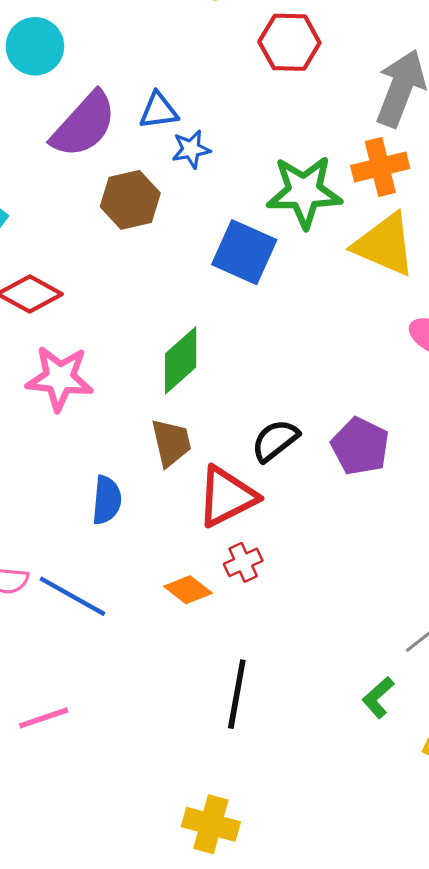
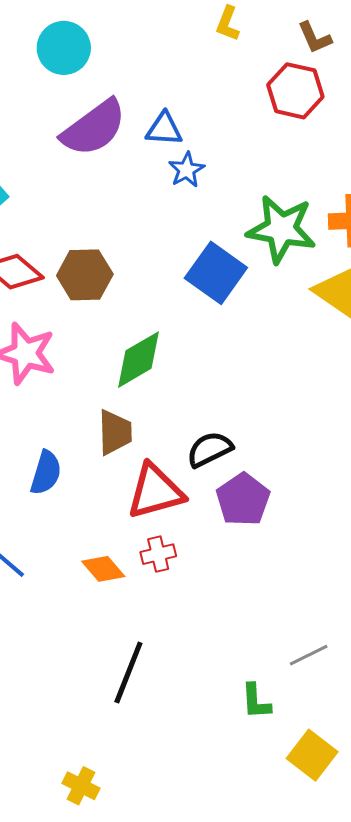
blue star: (191, 149) -> (187, 170), turned -30
brown hexagon: (130, 200) -> (85, 275), moved
purple pentagon: (360, 446) -> (243, 500), moved
green L-shape: (378, 697) -> (256, 701), turned -63
yellow cross: (211, 824) -> (81, 786), size x0.7

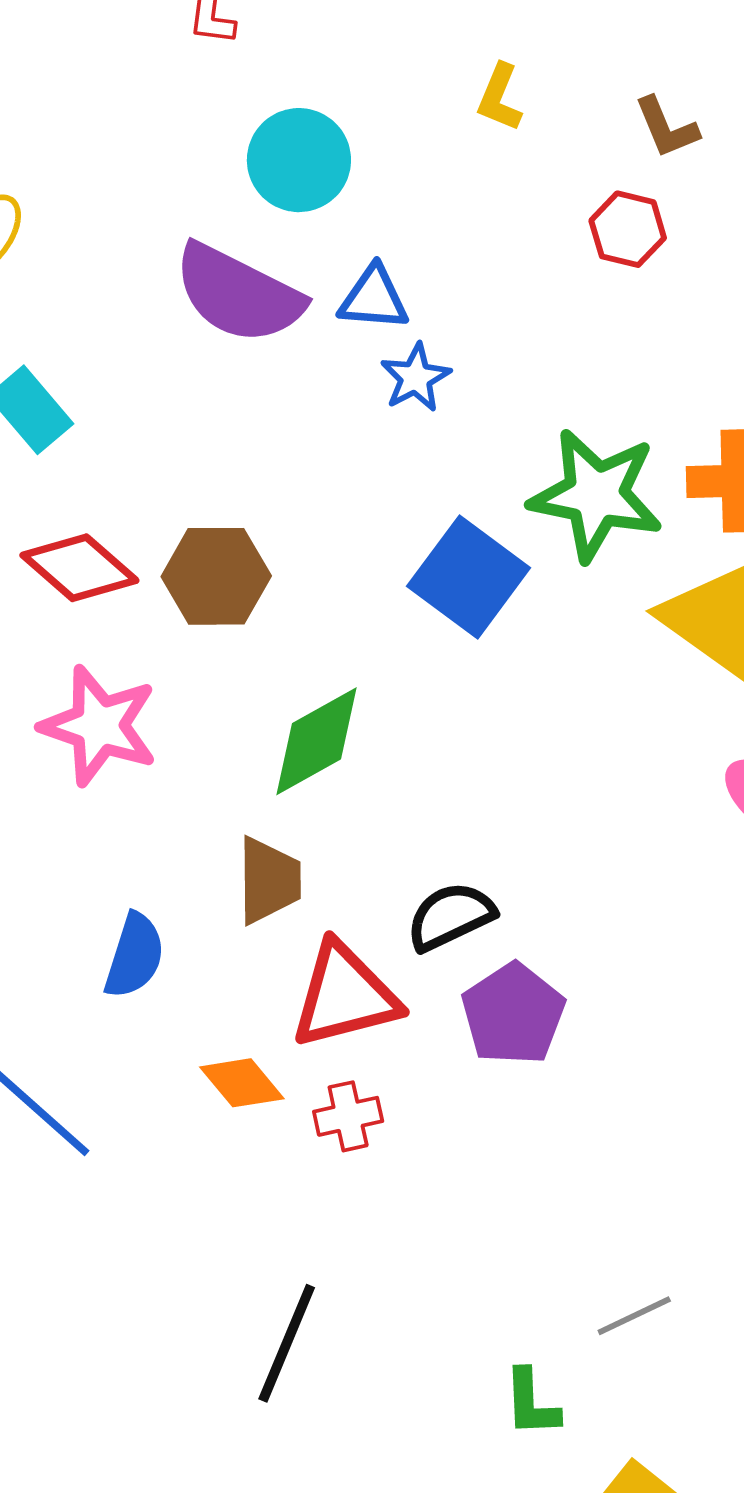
cyan circle: (64, 48) -> (299, 160), moved
red hexagon: (295, 91) -> (628, 229), size x0.7
purple semicircle: (94, 128) -> (238, 294), turned 62
orange diamond: (103, 569) -> (242, 1083), moved

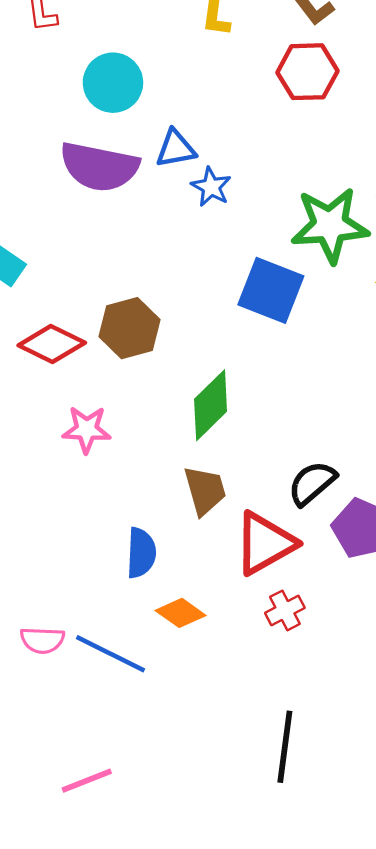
red hexagon: (628, 229) -> (307, 72), size x1.4
pink star: (99, 726) -> (87, 429), size x0.7
orange diamond: (242, 1083) -> (181, 613), moved

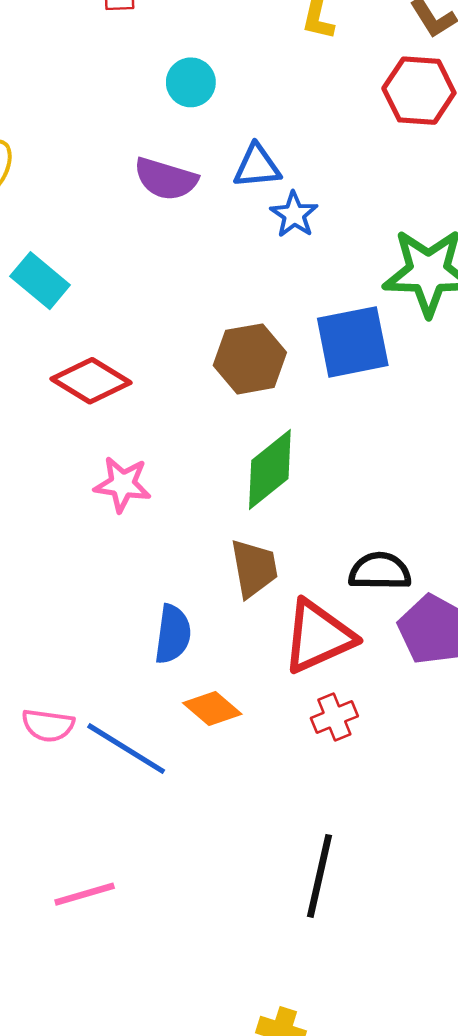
cyan circle: (113, 83) -> (191, 82), size x0.7
purple semicircle: (99, 167) -> (166, 179), size x0.7
blue square: (271, 290) -> (353, 342), turned -38
brown hexagon: (130, 328) -> (250, 359), moved
black semicircle: (312, 483) -> (380, 571), turned 36

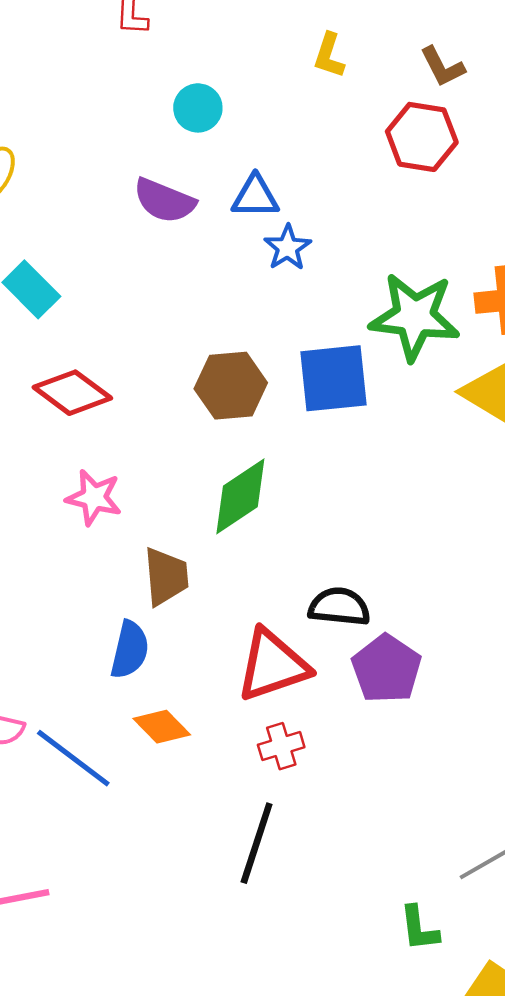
brown trapezoid: (254, 568) -> (166, 577), moved
black line: (320, 876) -> (257, 843), moved

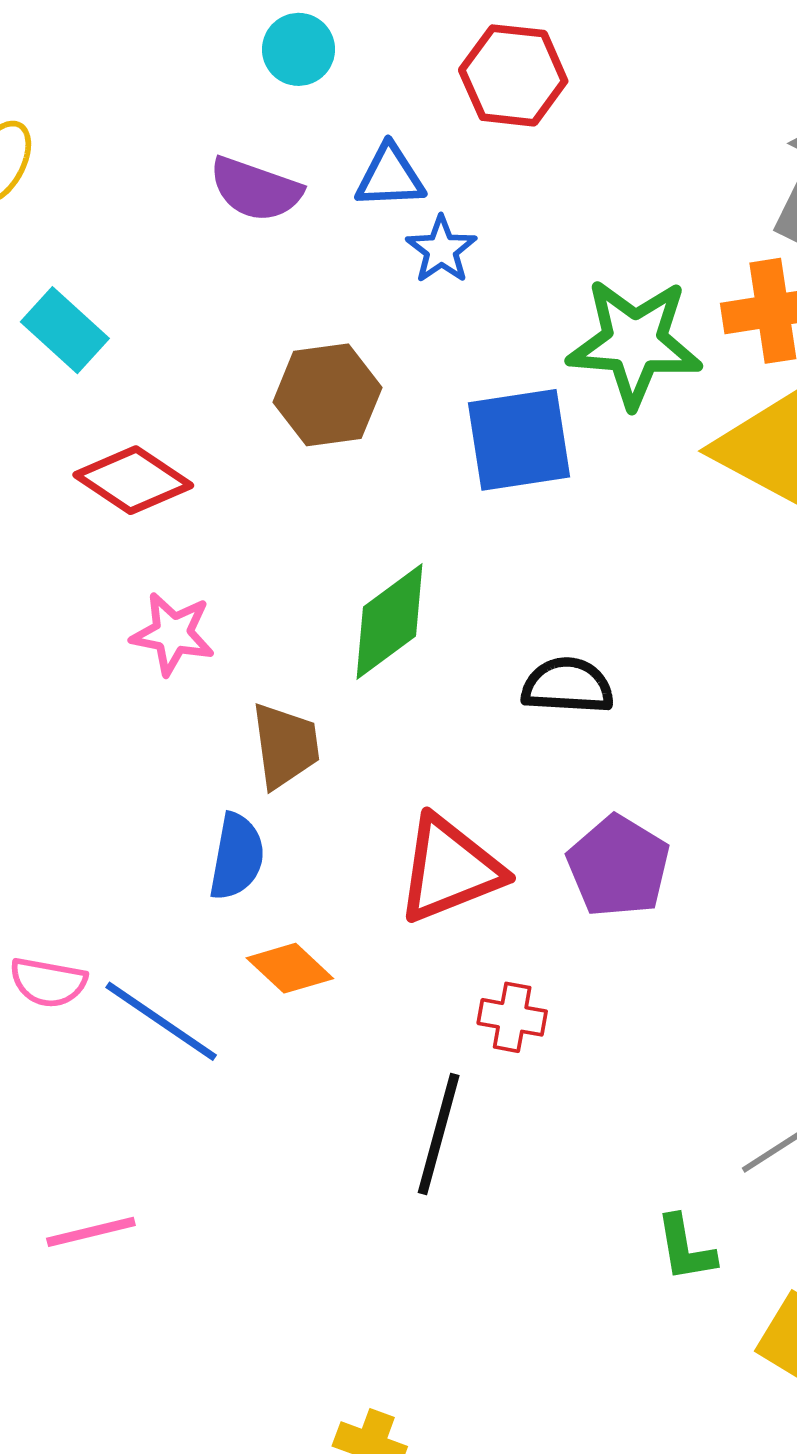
red hexagon: (422, 137) -> (513, 75), moved
brown hexagon: (231, 386) -> (327, 395), moved
black semicircle: (339, 607) -> (568, 686), moved
red cross: (281, 746) -> (512, 1017), moved, turned 30

